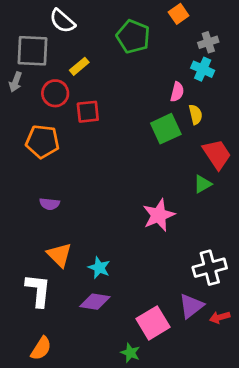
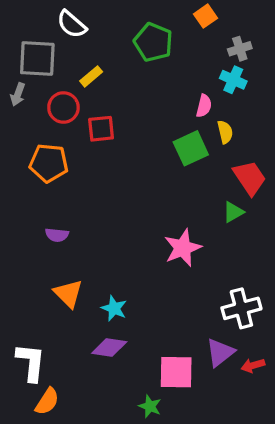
white L-shape: (38, 290) -> (31, 362), moved
pink square: (153, 323) -> (176, 372), turned 32

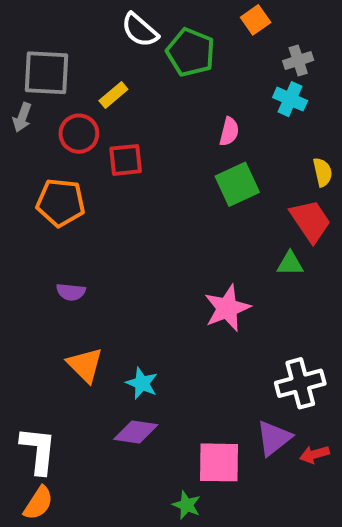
white semicircle: (72, 24) -> (140, 30), moved
pink semicircle: (204, 106) -> (229, 132), moved
yellow semicircle: (225, 132) -> (323, 172), moved
green triangle: (233, 212) -> (290, 264), turned 30
orange semicircle: (47, 401) -> (38, 503), moved

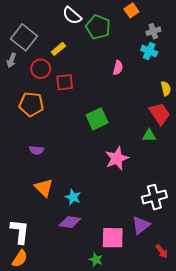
gray square: (46, 73) -> (24, 37), turned 35
green square: (237, 184) -> (97, 119), moved
red arrow: (314, 454) -> (162, 251), moved, turned -112

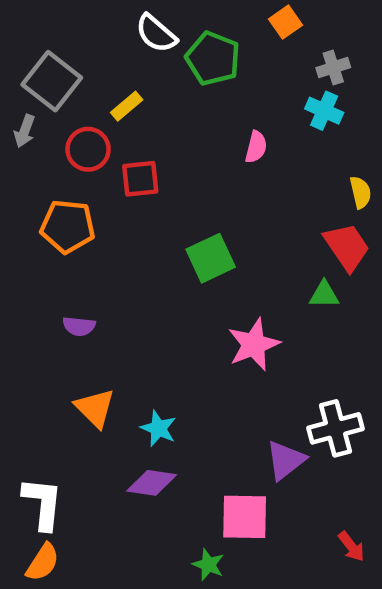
purple triangle: (141, 225) -> (286, 460), moved

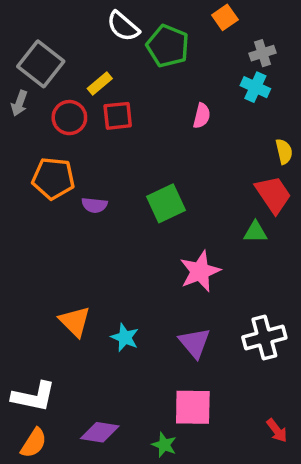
red square: (140, 179) -> (118, 116), moved
purple semicircle: (79, 326) -> (94, 205), moved
purple triangle: (286, 460) -> (195, 343), moved, turned -32
purple diamond: (152, 483) -> (100, 432), moved
white L-shape: (43, 503) -> (34, 397), turned 96

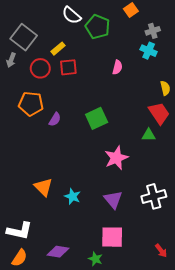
purple semicircle: (94, 205) -> (55, 119), turned -64

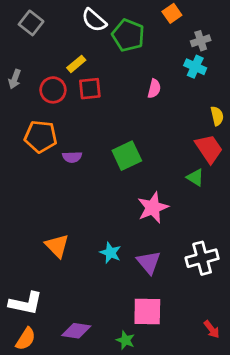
gray square: (24, 37) -> (31, 23), moved, size x0.7
purple semicircle: (55, 119) -> (72, 157), turned 56
green triangle: (149, 135) -> (195, 178), turned 32
cyan star: (73, 196) -> (110, 253), moved

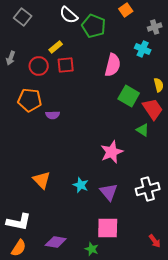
gray cross: (201, 41) -> (155, 27), moved
pink semicircle: (154, 89) -> (113, 65), size x1.6
green square: (127, 156) -> (129, 96), moved, turned -35

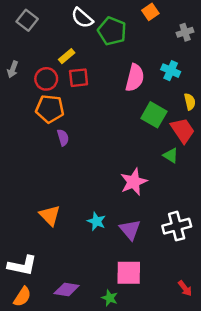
cyan cross: (143, 49) -> (171, 71), moved
orange pentagon: (30, 100) -> (50, 109), moved
purple semicircle: (53, 115) -> (63, 138), turned -104

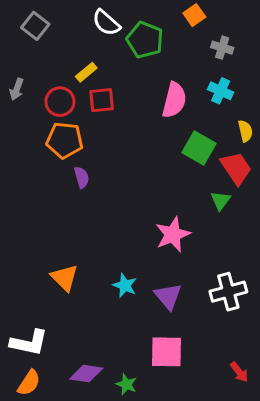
gray cross: (185, 32) -> (222, 48), moved, turned 35
green triangle: (171, 156) -> (221, 200), turned 35
green star: (110, 298) -> (126, 384), moved

